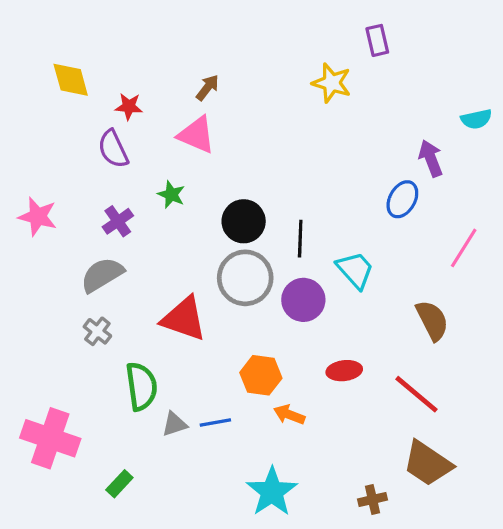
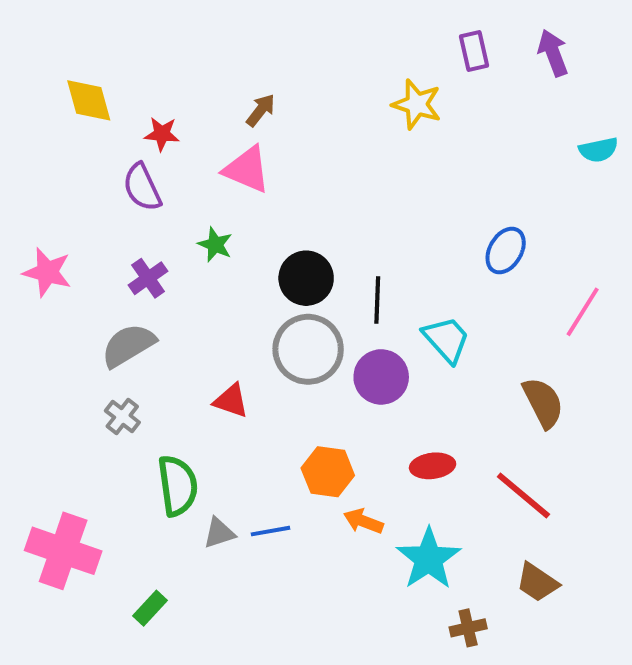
purple arrow: (431, 158) -> (553, 53), moved
red triangle: (184, 319) -> (231, 401), size x0.6
brown trapezoid: (428, 463) -> (537, 582), size x0.7
cyan star: (272, 492) -> (429, 559), moved

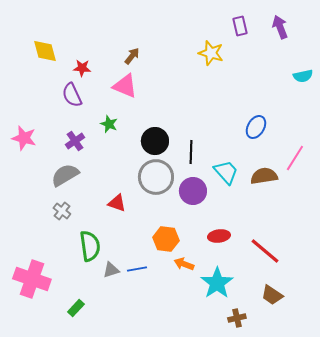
brown semicircle: (543, 403) -> (264, 176), moved, turned -72

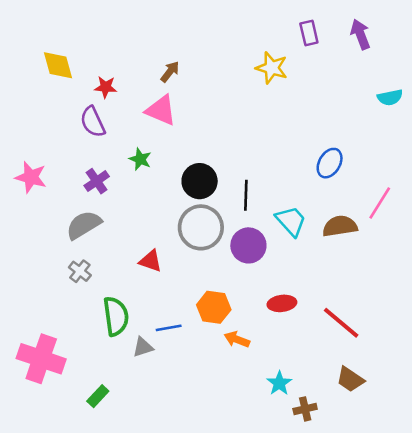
blue line: (137, 269) -> (169, 328), moved
cyan star: (217, 283) -> (279, 383), moved, size x0.6

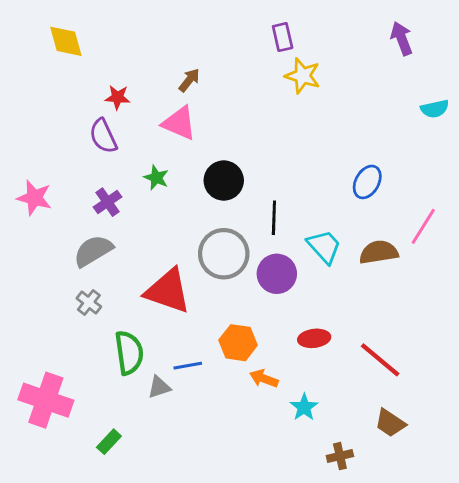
purple rectangle: (309, 33) -> (283, 37), moved
yellow diamond: (58, 65) -> (66, 41), moved
black circle: (200, 181) -> (224, 181), moved
red triangle: (151, 261) -> (168, 291), size x1.8
cyan star: (279, 383) -> (304, 407), moved

